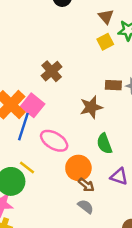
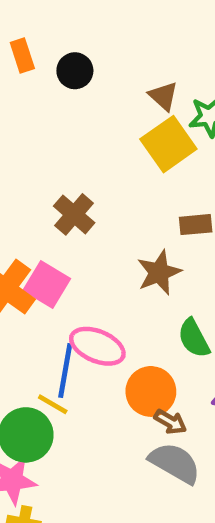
yellow square: (105, 42) -> (168, 144), size x1.6
blue line: (23, 127) -> (65, 371), moved
gray semicircle: (86, 207) -> (175, 463), size x1.6

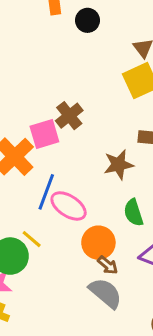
pink square: (47, 284) -> (44, 134), moved, turned 32
blue line: (65, 371) -> (46, 192), moved

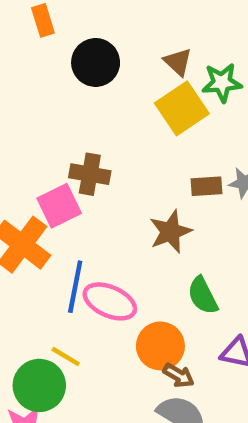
black circle: (87, 20) -> (96, 62), moved, size x1.4
brown cross: (69, 116) -> (90, 174), turned -32

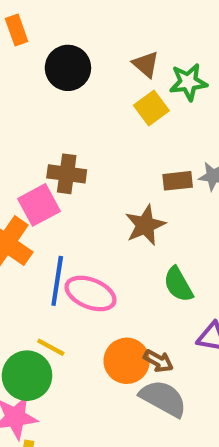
yellow square: (182, 108) -> (151, 108), size x0.7
orange circle: (160, 346) -> (127, 361), moved

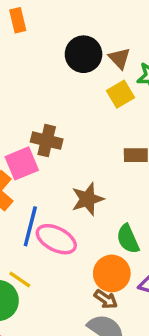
black circle: (68, 68) -> (84, 54), moved
brown star: (145, 225) -> (88, 199), moved
orange circle: (127, 361) -> (112, 273), moved

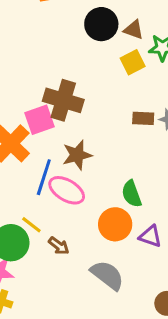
brown triangle: (119, 58) -> (134, 30), turned -30
brown cross: (47, 141) -> (63, 100), size x1.4
brown star: (88, 199) -> (77, 155), moved
brown arrow: (106, 299) -> (59, 246), moved

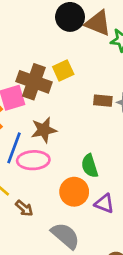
brown triangle: (134, 30) -> (98, 23), size x1.5
yellow square: (133, 62) -> (63, 71), moved
pink ellipse: (67, 190) -> (33, 160), turned -36

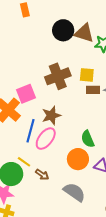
yellow square: (63, 71) -> (87, 75), moved, turned 35
brown cross: (34, 82) -> (58, 76), moved, turned -35
pink ellipse: (33, 160) -> (46, 139), turned -45

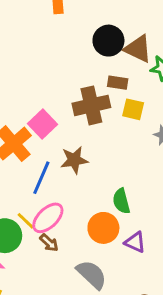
brown rectangle: (93, 90) -> (118, 83), moved
pink square: (26, 94) -> (42, 124), turned -30
pink ellipse: (46, 139) -> (48, 218), moved

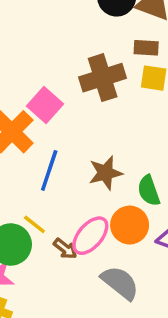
brown rectangle: (118, 83) -> (146, 48), moved
brown star: (74, 160) -> (105, 173), moved
pink ellipse: (48, 218) -> (90, 236), moved

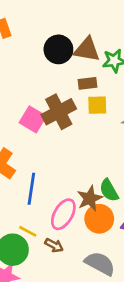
pink square: (45, 105) -> (33, 119), moved
brown star: (105, 173) -> (90, 198), moved
pink ellipse: (90, 236) -> (63, 214), moved

